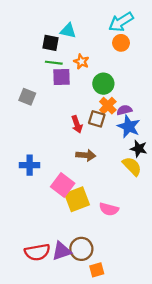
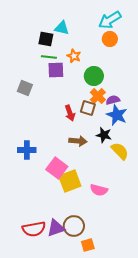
black star: (139, 149) -> (104, 135), moved

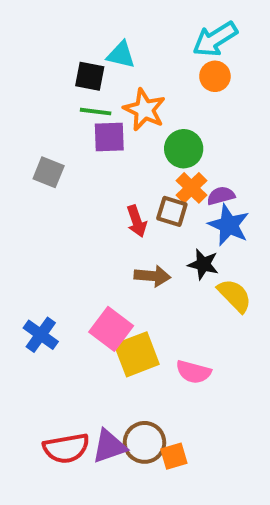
orange star: (74, 56) -> (144, 110), size x1.5
blue cross: (27, 150) -> (41, 335), moved, turned 36
orange square: (88, 245) -> (174, 456), moved

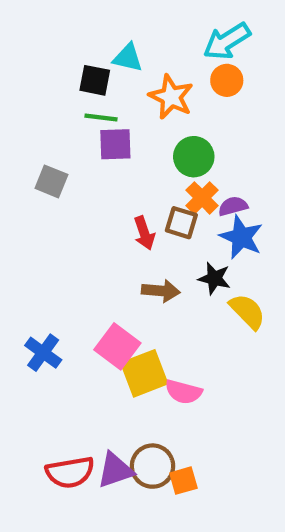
orange star: (144, 110) -> (171, 97), moved
pink semicircle: (193, 372) -> (183, 392), moved

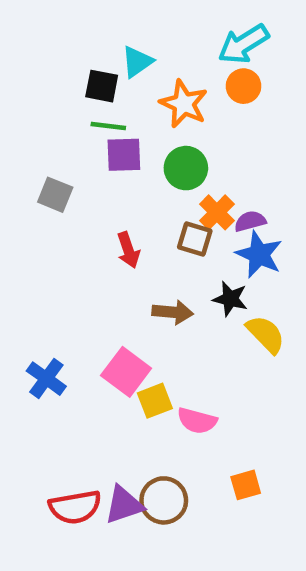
cyan triangle: (128, 58) -> (137, 62), turned -48
green circle: (194, 157) -> (186, 168), moved
red arrow: (144, 233) -> (128, 250), moved
yellow square: (144, 373) -> (155, 401), size x0.7
orange square: (183, 481) -> (246, 485), moved

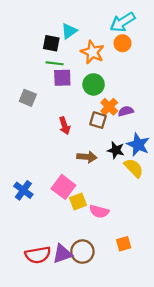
blue star: (259, 254) -> (138, 145), moved

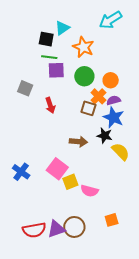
orange circle: (123, 43) -> (111, 80), moved
red arrow: (65, 126) -> (50, 105), moved
blue star: (138, 145) -> (114, 117), moved

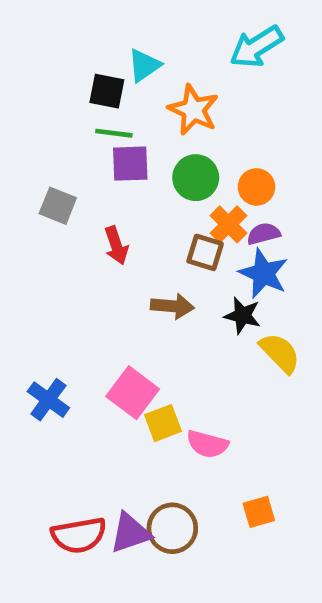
brown arrow: (78, 142) -> (172, 306), moved

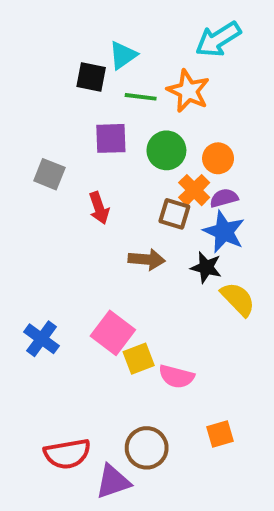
orange star: (193, 110) -> (188, 91), moved
green line: (114, 133) -> (141, 97), moved
purple triangle: (130, 533) -> (113, 482), moved

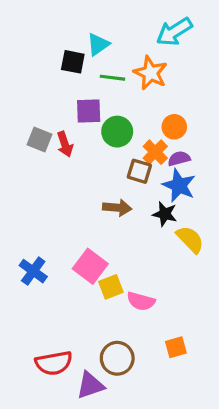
green circle: (166, 150) -> (117, 132), moved
red arrow: (99, 208) -> (65, 144), moved

